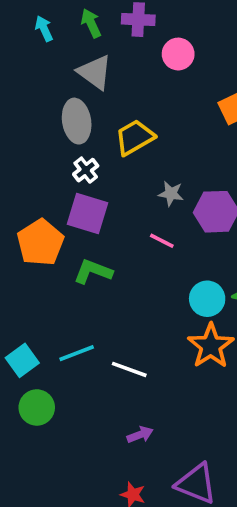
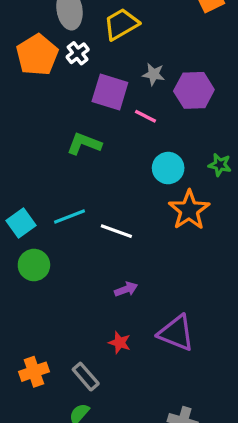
purple square: (87, 214) -> (110, 92), moved
orange pentagon: (40, 243) -> (37, 55), moved
cyan circle: (207, 299) -> (168, 168), moved

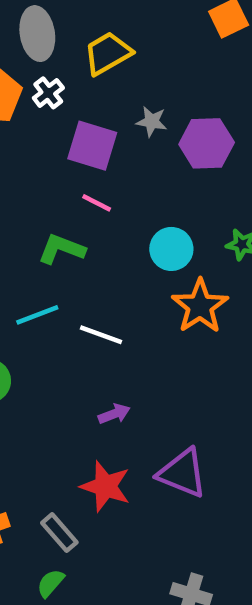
pink line: (145, 116) -> (97, 203), moved
green L-shape: (84, 144) -> (61, 249), moved
red star: (120, 343) -> (105, 486), size x1.6

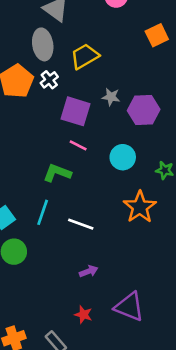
cyan circle: (171, 249) -> (123, 157), moved
cyan line: (37, 315) -> (43, 212), turned -50
red star: (105, 486) -> (83, 315), size x0.6

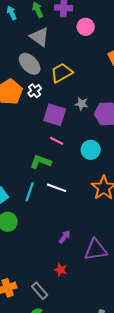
gray ellipse: (43, 44) -> (30, 64), turned -35
white line: (81, 224) -> (57, 188), moved
purple arrow: (89, 271) -> (65, 237), turned -32
purple triangle: (129, 307) -> (96, 250), moved, turned -30

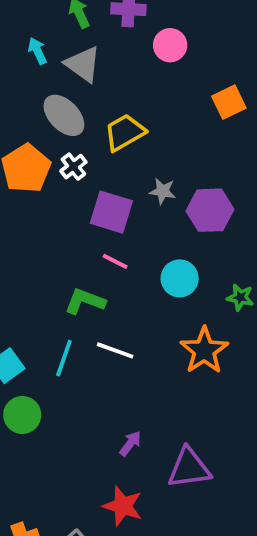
cyan arrow: (12, 13) -> (37, 51), moved
red star: (61, 270) -> (123, 506), size x1.5

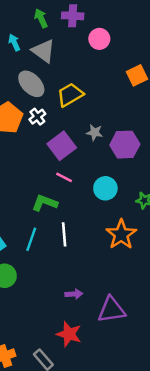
purple square: (111, 212) -> (62, 146), turned 36
white line: (115, 350) -> (64, 234), turned 65
purple arrow: (130, 443) -> (74, 294), turned 49

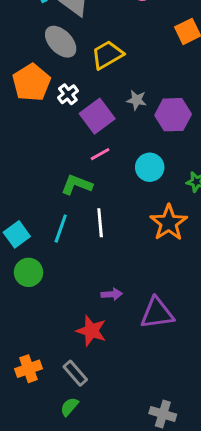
white cross: (37, 117) -> (68, 94), moved
pink line: (64, 177) -> (100, 154), turned -56
red star: (69, 334) -> (91, 331), moved

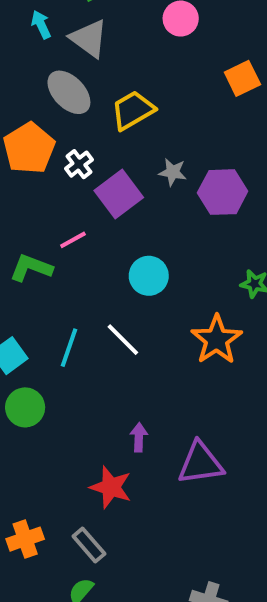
pink line: (100, 154) -> (73, 240), moved
cyan circle: (150, 167) -> (149, 276), moved
green L-shape: (77, 185) -> (31, 268), moved
white line: (100, 223) -> (123, 340), turned -40
purple arrow: (112, 294) -> (139, 437), turned -84

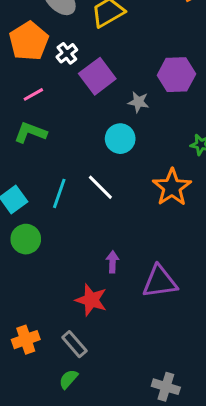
gray star: (173, 172) -> (138, 102), moved
pink line: (73, 240) -> (33, 94), moved

